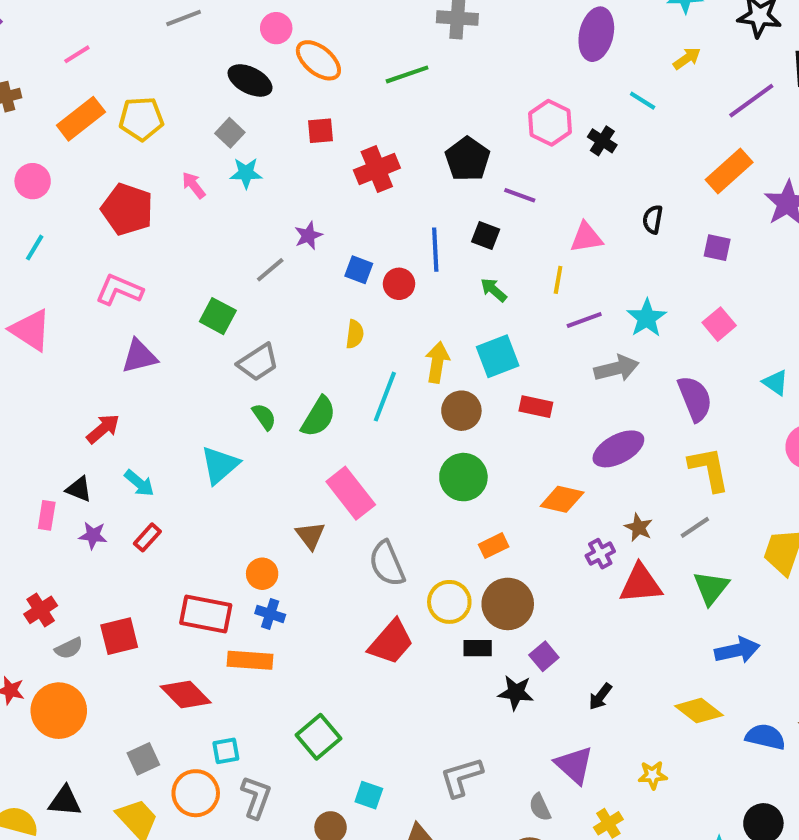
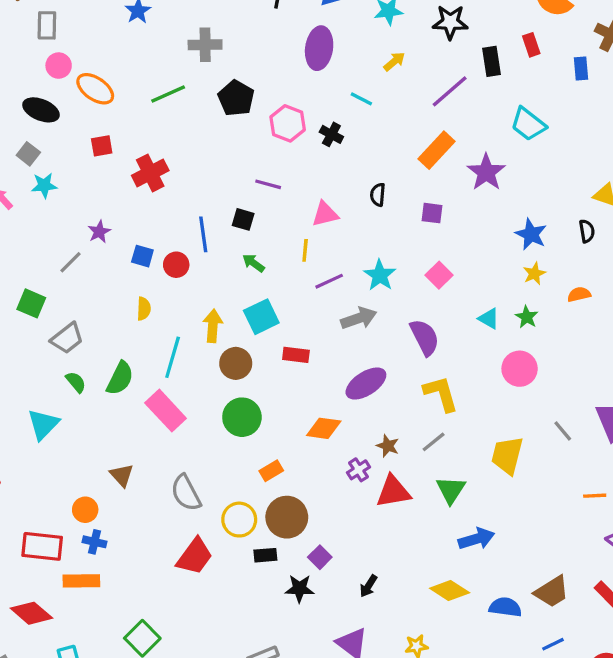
black pentagon: (467, 159) -> (236, 98), moved
pink rectangle: (351, 493) -> (166, 411), moved

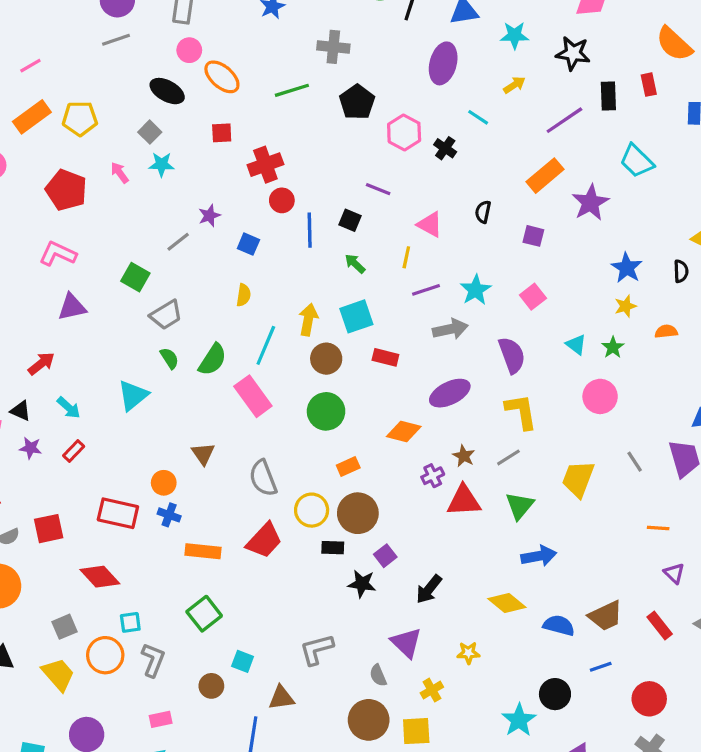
pink triangle: (325, 214) -> (430, 224), turned 36
red circle: (176, 265) -> (282, 200), moved
orange rectangle: (81, 581) -> (203, 551), moved
black arrow: (368, 586) -> (429, 589), size x1.4

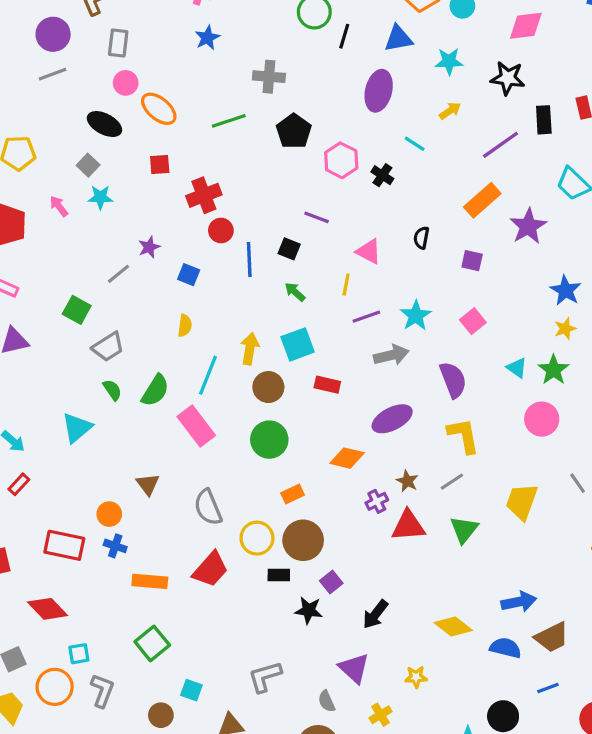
green star: (613, 347) -> (553, 370), size x1.4
blue arrow: (539, 556) -> (519, 602), moved

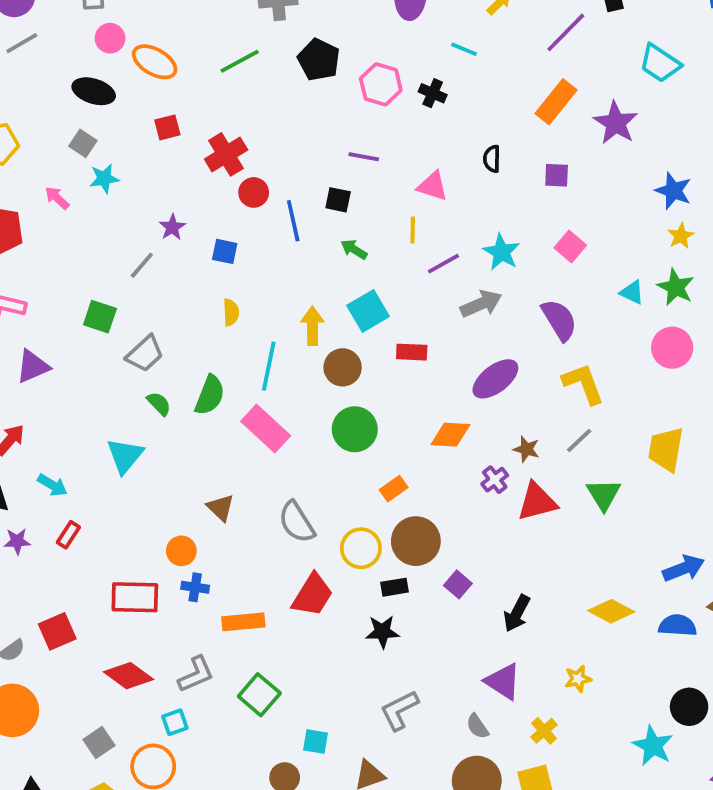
black star: (309, 610) -> (382, 632), moved
gray L-shape: (102, 691) -> (196, 674), moved, turned 56

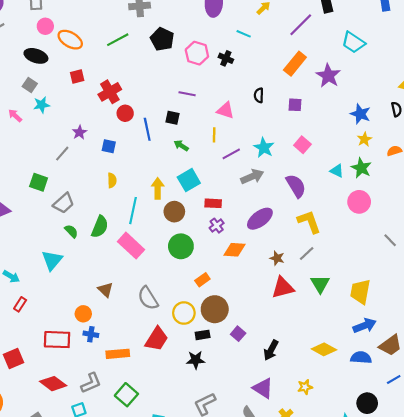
yellow trapezoid: (666, 449) -> (360, 292), moved
purple cross: (495, 480) -> (217, 226), moved

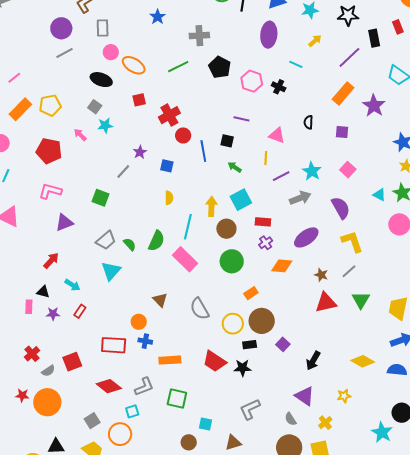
gray trapezoid: (64, 203) -> (106, 240), moved
red trapezoid: (157, 339) -> (214, 361), moved, turned 90
green square: (126, 395) -> (177, 398), turned -30

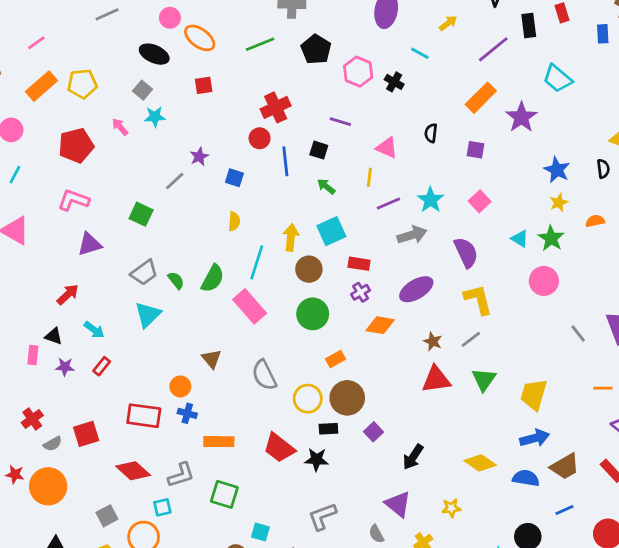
red cross: (169, 115) -> (276, 107), moved
red pentagon: (49, 151) -> (76, 145), turned -30

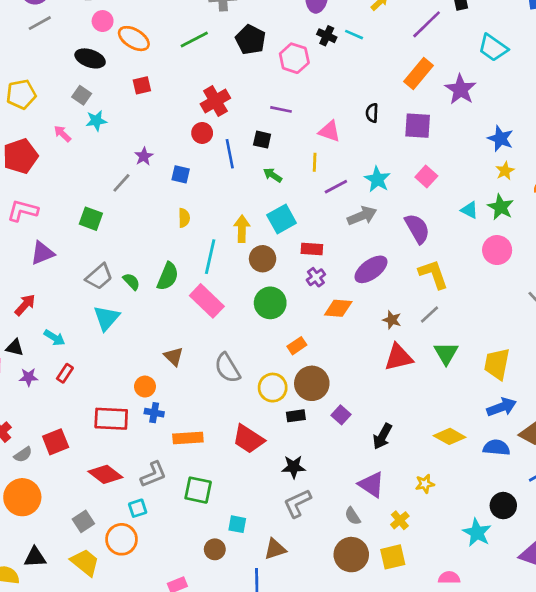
black cross: (394, 82) -> (327, 36), moved
purple square: (475, 150) -> (418, 126), size x1.5
black star: (316, 459) -> (294, 467), moved

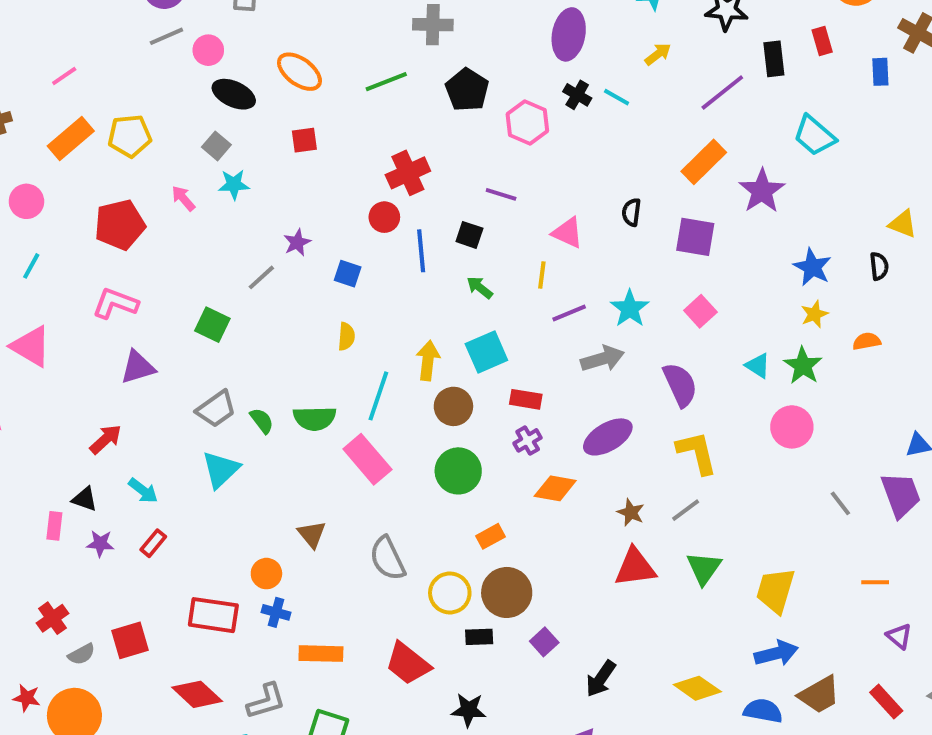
pink circle: (103, 21) -> (208, 50), moved
green semicircle: (168, 276) -> (315, 418), turned 60

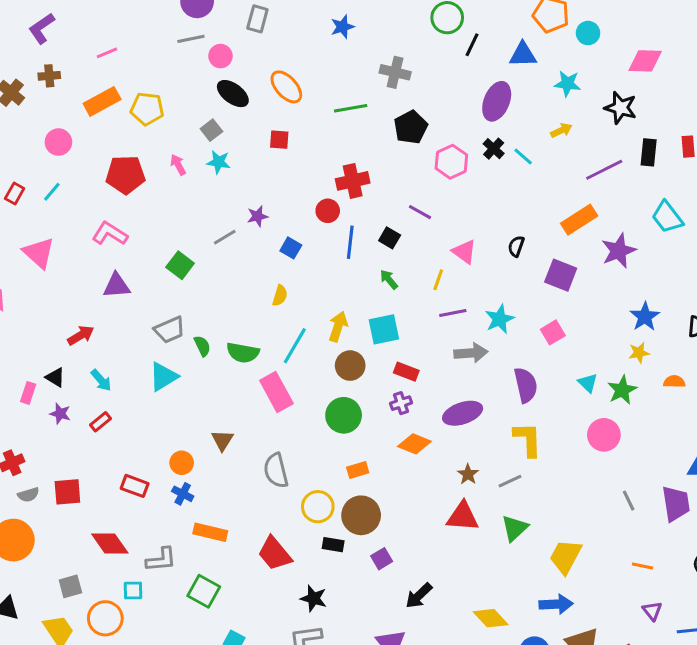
red rectangle: (213, 615) -> (135, 486), size x0.7

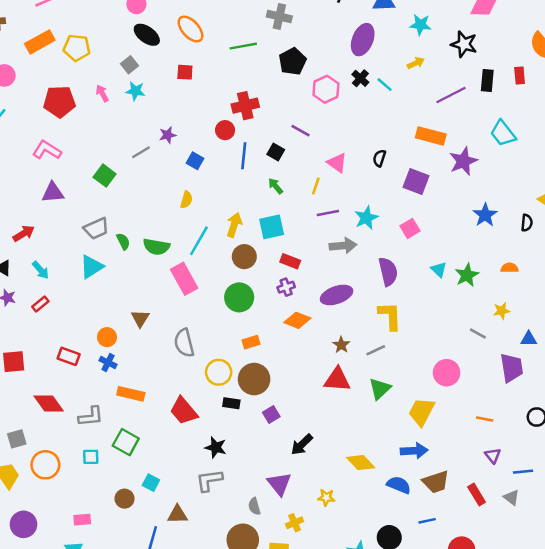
orange rectangle: (579, 220) -> (431, 136), turned 48
yellow star: (639, 353) -> (502, 311), moved
pink circle: (604, 435) -> (447, 373), moved
gray line: (629, 501) -> (478, 334), moved, turned -35
cyan square: (133, 590) -> (91, 457), moved

